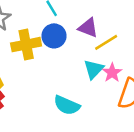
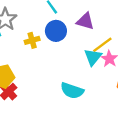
yellow line: (106, 42) -> (102, 45), moved
yellow cross: (26, 45) -> (32, 40), size x0.6

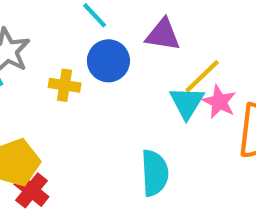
yellow cross: (32, 40) -> (65, 85), turned 32
cyan semicircle: (72, 91) -> (155, 173), turned -105

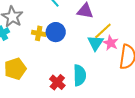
blue circle: (108, 61) -> (56, 32), moved
red cross: (31, 190) -> (57, 82), moved

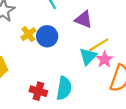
yellow cross: (39, 33) -> (28, 34), turned 32
red cross: (57, 82) -> (38, 91), turned -35

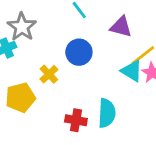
yellow cross: (28, 34) -> (49, 74), moved
cyan triangle: (88, 56) -> (132, 71), turned -36

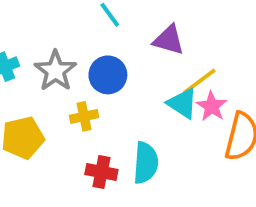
gray star: (22, 27) -> (55, 71), moved
yellow cross: (49, 74) -> (84, 116), moved, turned 30

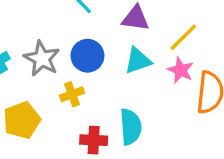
yellow line: (199, 82) -> (183, 37), moved
cyan triangle: (182, 103) -> (138, 61), moved, turned -44

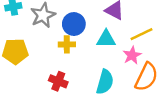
yellow cross: (72, 94) -> (67, 44), moved
cyan semicircle: (131, 127) -> (105, 82), moved

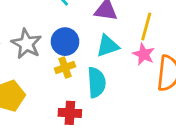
yellow line: (142, 34) -> (146, 26), turned -30
cyan semicircle: (105, 82) -> (96, 82), moved

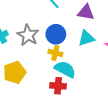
yellow cross: (65, 68) -> (55, 53), turned 32
cyan semicircle: (96, 82) -> (65, 69), moved, turned -60

